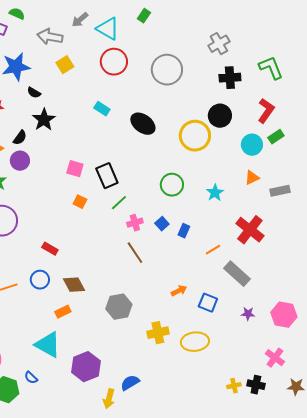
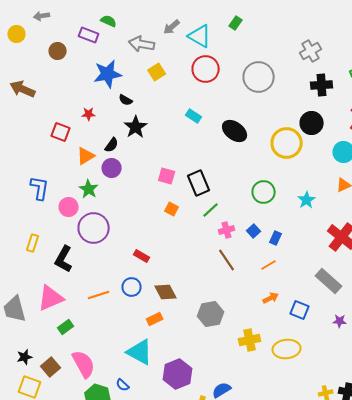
orange line: (213, 250) -> (269, 265), moved

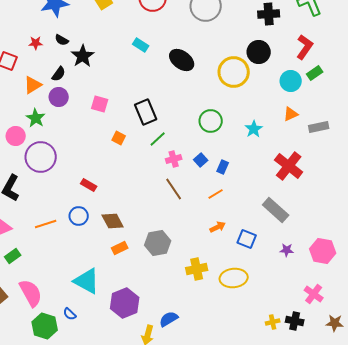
black semicircle: (126, 100) -> (62, 40), moved
pink square: (167, 176) -> (100, 104), moved
orange rectangle: (155, 319) -> (120, 248), moved

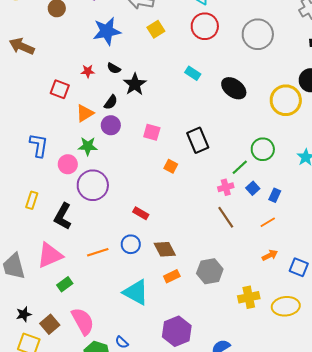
green star: (36, 118) -> (88, 146), turned -30
green line: (158, 139) -> (240, 167), moved
cyan triangle: (87, 281) -> (136, 292), moved

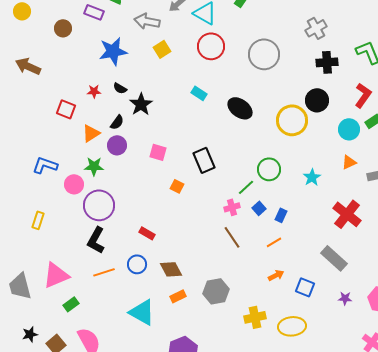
blue L-shape: (39, 145) -> (45, 165), turned -80
black L-shape: (63, 216) -> (96, 240), moved

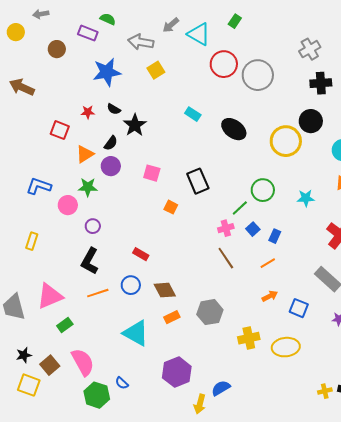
red circle: (211, 46) -> (224, 64), moved
cyan star: (312, 177) -> (306, 198), turned 30
purple circle: (99, 205) -> (93, 226), size x0.5

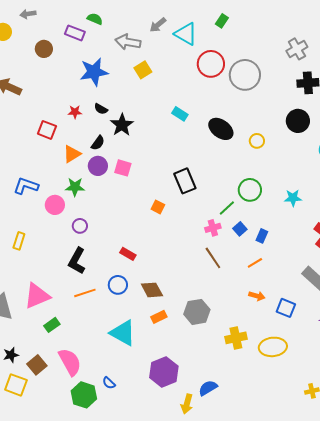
yellow circle: (286, 141) -> (257, 141), moved, size x0.5
pink square: (152, 173) -> (123, 168), moved
orange arrow: (270, 296) -> (257, 296), turned 42

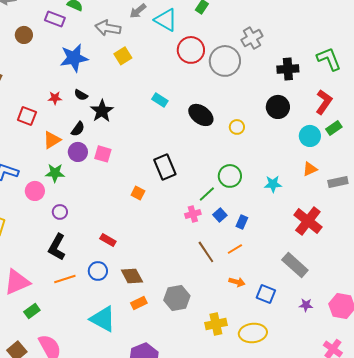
gray cross: (297, 49) -> (252, 38), moved
brown line: (213, 258) -> (206, 252), moved

